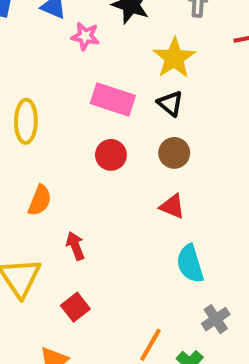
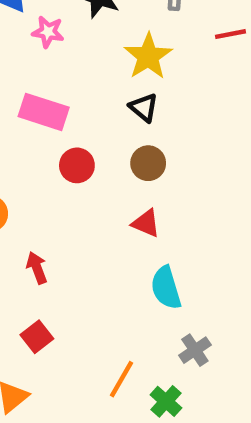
pink rectangle: (113, 100) -> (44, 112), moved

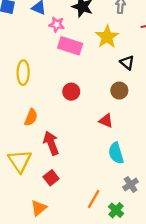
black triangle: (144, 108) -> (127, 63), moved
pink rectangle: (44, 112) -> (70, 46), moved
brown circle: (148, 163) -> (119, 91), moved
red arrow: (37, 268) -> (51, 143), size x1.5

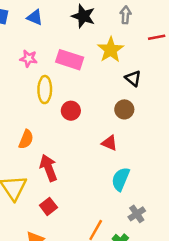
pink star: (57, 25) -> (29, 58), moved
yellow ellipse: (23, 73) -> (45, 90), moved
cyan semicircle: (116, 153) -> (121, 179), turned 40

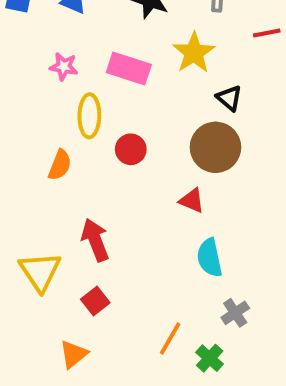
brown circle: (124, 109) -> (215, 147), size x1.6
orange semicircle: (26, 139) -> (60, 165), moved
cyan semicircle: (121, 179) -> (210, 258), turned -35

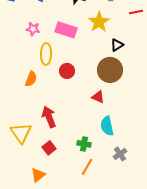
black triangle: (229, 98) -> (117, 45), turned 48
green cross: (210, 358) -> (84, 144), moved, turned -32

